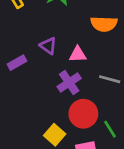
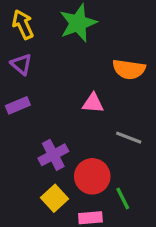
purple triangle: (48, 46) -> (21, 64), moved
purple cross: (69, 82) -> (53, 155), moved

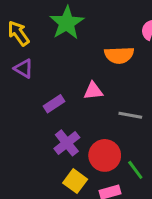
purple rectangle: (18, 105) -> (54, 104), moved

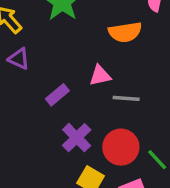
gray line: (130, 115) -> (126, 98), moved

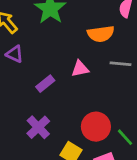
gray line: (126, 98) -> (120, 64), moved
purple cross: (77, 138) -> (38, 127), moved

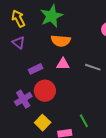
orange semicircle: (101, 34) -> (61, 41), moved
red circle: (96, 127) -> (45, 91), moved

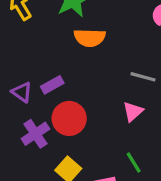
purple triangle: (18, 43) -> (22, 92), moved
pink triangle: (63, 64) -> (133, 112), moved, turned -40

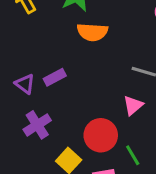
red circle: (69, 118) -> (101, 135), moved

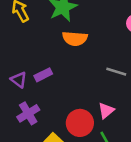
pink triangle: (133, 105) -> (106, 111), moved

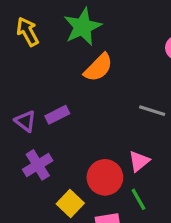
orange semicircle: (75, 38) -> (98, 68), turned -50

